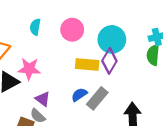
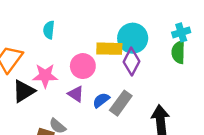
pink circle: (72, 30) -> (83, 66), moved
yellow rectangle: (87, 64) -> (109, 49), moved
purple triangle: (43, 99) -> (76, 94), moved

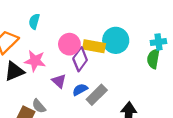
cyan semicircle: (49, 30) -> (34, 21), moved
purple diamond: (132, 62) -> (80, 59), moved
pink circle: (83, 66) -> (69, 44), moved

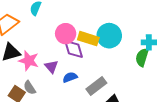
purple diamond: (80, 59) -> (74, 49), turned -60
pink star: (35, 61) -> (29, 61), moved
gray rectangle: (97, 95) -> (96, 86), moved

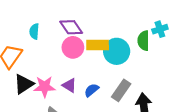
cyan circle: (109, 36) -> (117, 51), moved
purple diamond: (74, 49) -> (71, 27), moved
green semicircle: (142, 57) -> (143, 41), moved

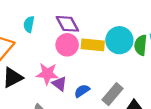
cyan circle: (117, 51) -> (119, 40), moved
pink star: (45, 87) -> (47, 74), moved

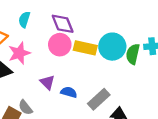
pink star: (47, 74) -> (19, 53), moved, turned -30
blue semicircle: (82, 91) -> (69, 92), turned 42

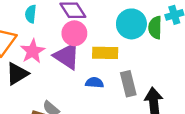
yellow rectangle: (85, 48) -> (105, 53), moved
purple triangle: (47, 82) -> (67, 56), moved, size x1.6
gray rectangle: (99, 99) -> (128, 84), turned -50

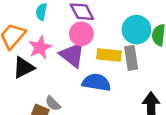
blue semicircle: (94, 83) -> (96, 82), size x1.6
gray rectangle: (128, 84) -> (131, 58), moved

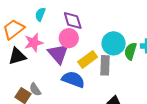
yellow rectangle: (109, 55) -> (88, 59), turned -54

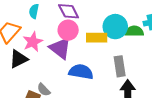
green semicircle: (130, 51) -> (134, 31), turned 84
yellow rectangle: (88, 59) -> (97, 38), moved, turned 48
gray rectangle: (105, 65) -> (120, 66), moved

